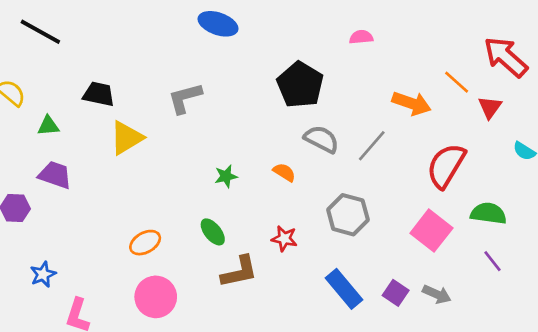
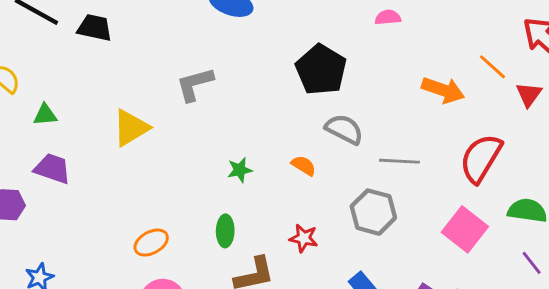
black trapezoid: (99, 94) -> (95, 28), moved
gray line: (372, 146) -> (399, 161), moved, turned 52
green ellipse: (213, 232) -> (225, 231), turned 40

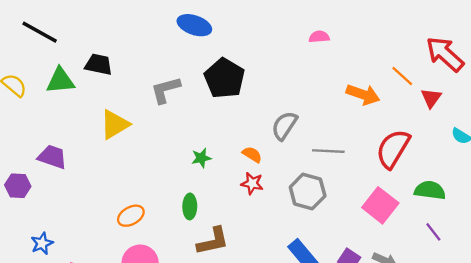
black trapezoid: (95, 28) -> (99, 64), moved
black pentagon: (321, 70) -> (224, 78), moved
green triangle: (45, 115) -> (60, 81), moved, size x1.5
gray semicircle: (344, 129) -> (284, 126), turned -84
red star: (304, 238) -> (252, 183), moved

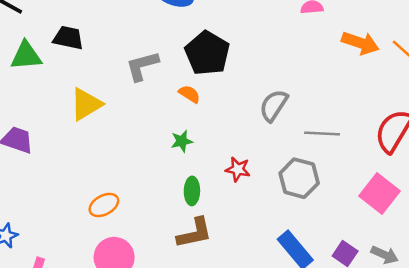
orange arrow: (363, 94) -> (360, 43), moved
orange semicircle: (252, 155) -> (189, 94), moved
green ellipse: (190, 206) -> (192, 191), moved

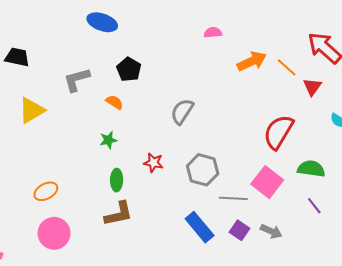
orange arrow: (360, 43) -> (252, 61), turned -44
black pentagon: (207, 53) -> (129, 69), size x0.7
gray line: (322, 134) -> (233, 198), moved

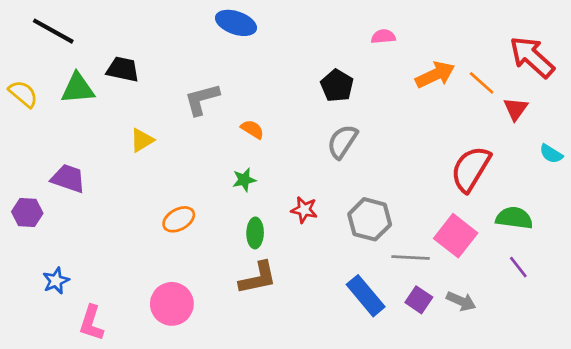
black pentagon: (129, 69) -> (337, 86), moved
yellow triangle: (32, 110) -> (142, 140), size x0.7
orange ellipse: (46, 191) -> (179, 219), moved

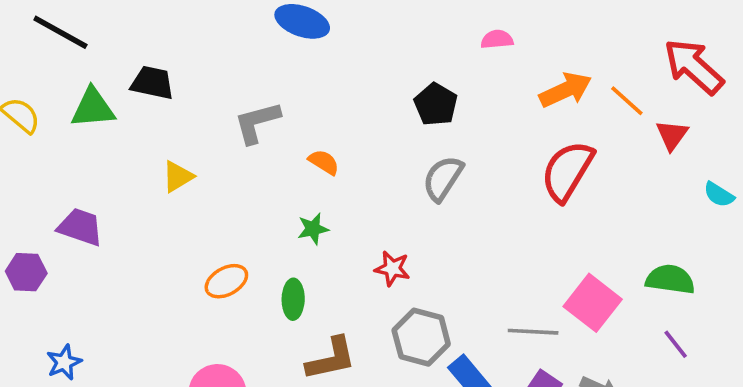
red semicircle: (471, 169) -> (567, 171), moved
gray hexagon: (370, 219) -> (421, 337), moved
green ellipse: (255, 233) -> (293, 299), moved

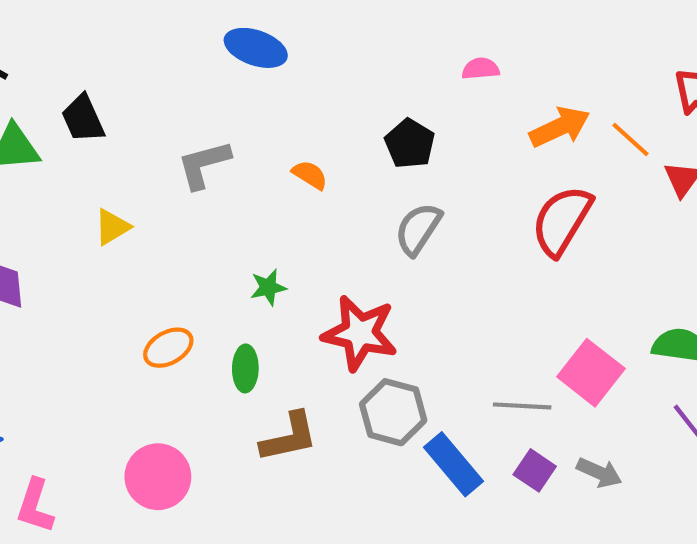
black trapezoid: (152, 83) -> (83, 119), turned -126
orange semicircle: (324, 162) -> (310, 175), moved
red star: (392, 269) -> (360, 333), size x1.8

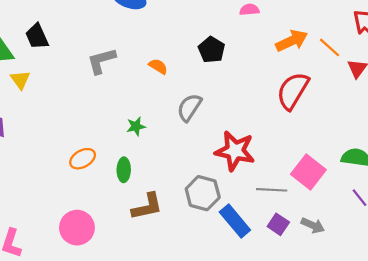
yellow triangle: (112, 227) -> (20, 80), moved, turned -35
gray semicircle: (418, 229) -> (189, 107), moved
red star: (360, 333) -> (235, 151), moved

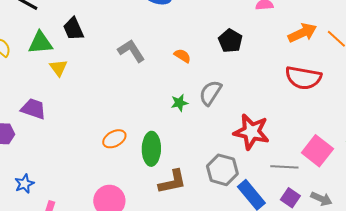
gray L-shape: (101, 61) -> (131, 51), turned 72
red semicircle: (293, 91) -> (303, 78), turned -111
green star: (136, 126) -> (179, 103), moved
green ellipse: (124, 170) -> (151, 149), size x1.5

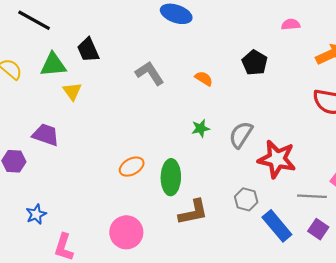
gray semicircle: (210, 93) -> (241, 135), moved
gray hexagon: (222, 170) -> (246, 199), size x0.7

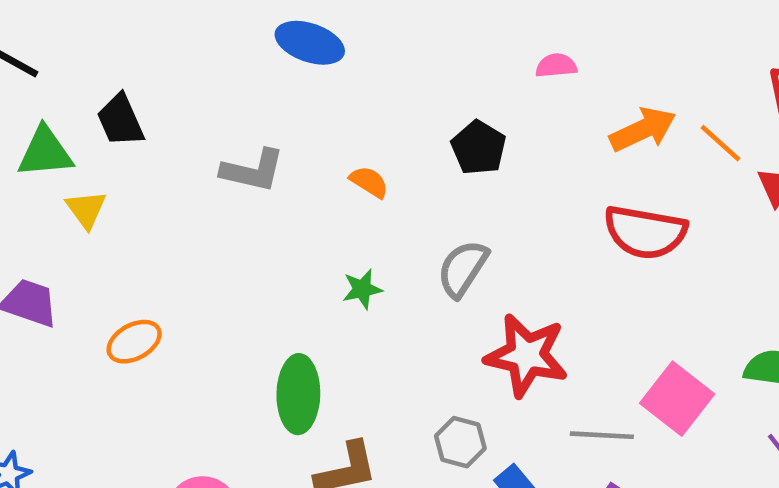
gray L-shape: (150, 73) -> (253, 171), turned 136
gray semicircle: (241, 135) -> (463, 269), moved
orange ellipse: (132, 167) -> (134, 342), moved

